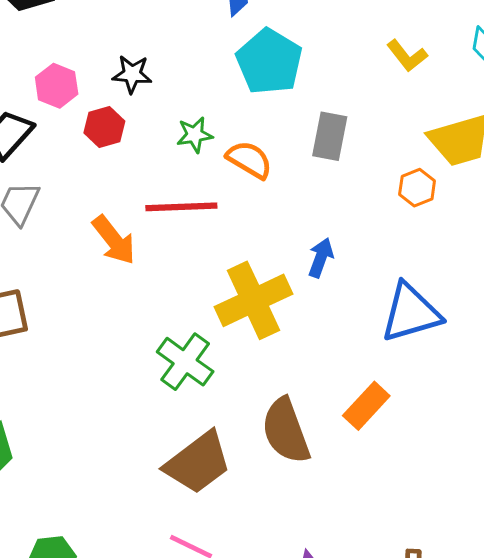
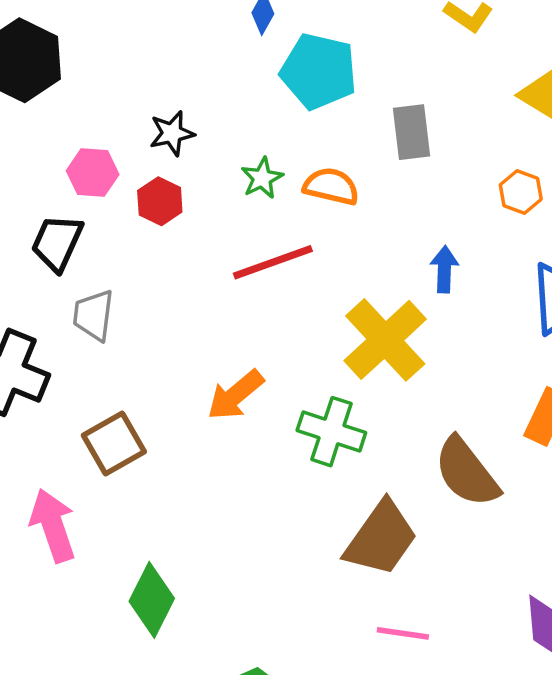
orange hexagon: (417, 188) -> (521, 192), moved
orange arrow: (114, 240) -> (235, 395), moved, turned 106

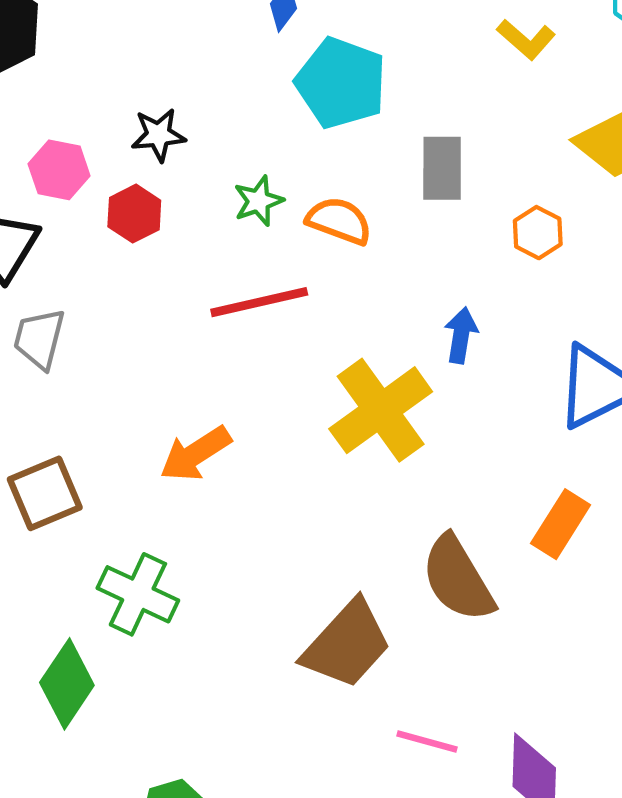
orange hexagon: (521, 192) -> (538, 233), moved
green cross: (331, 432) -> (138, 594), moved
pink line: (403, 633) -> (427, 742), moved

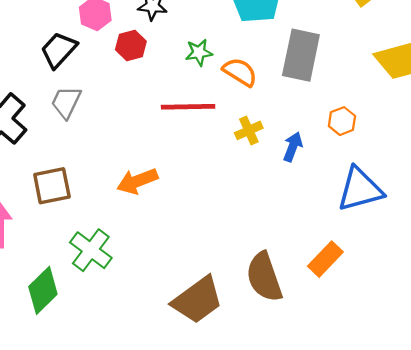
gray rectangle: (442, 168) -> (301, 55), size x1.4
orange hexagon: (538, 233) -> (342, 121), moved
yellow cross: (381, 410) -> (249, 130), moved, size x0.5

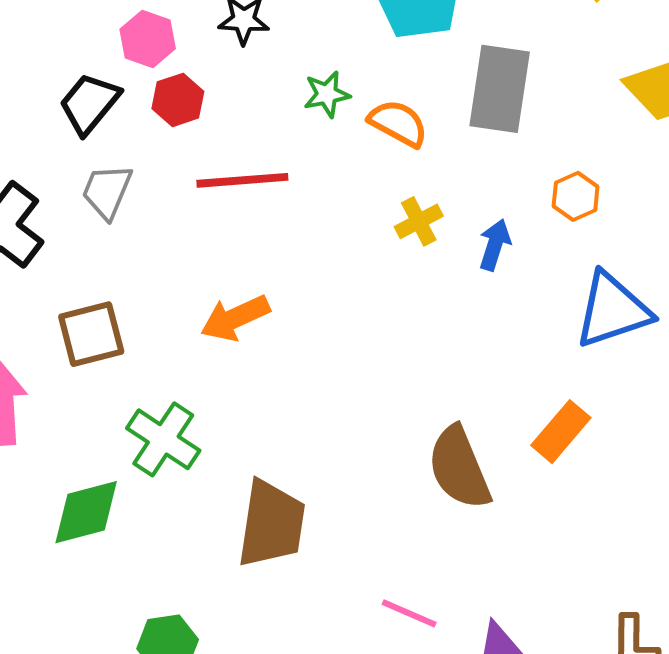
red hexagon: (131, 45) -> (178, 100), moved
red line: (188, 107) -> (242, 180), moved
green diamond: (43, 290) -> (86, 512), turned 33
brown trapezoid: (197, 300) -> (271, 524), moved, turned -42

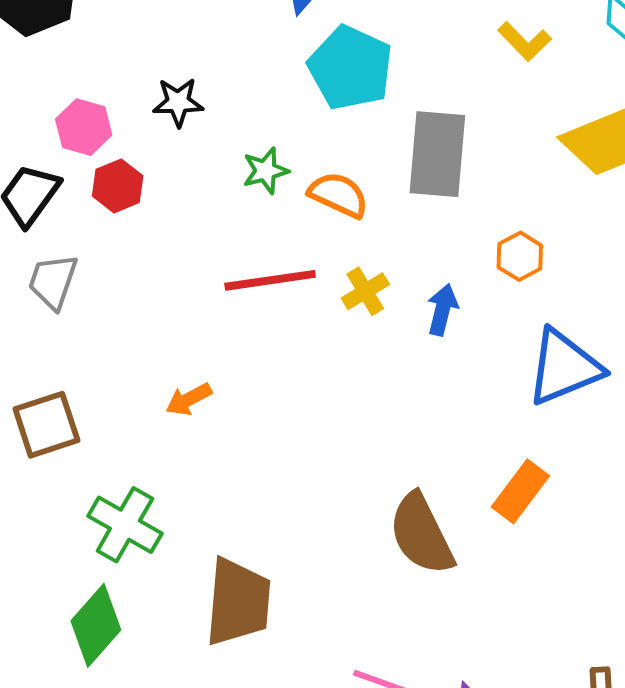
red line: (242, 180) -> (270, 280), moved
orange arrow: (235, 318) -> (189, 399), size x0.7
green diamond: (86, 512) -> (96, 625), moved, turned -30

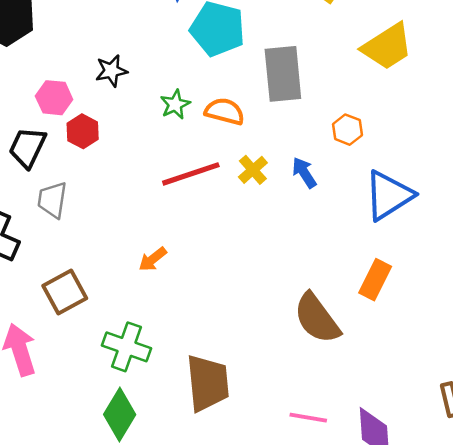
blue arrow: (442, 310) -> (304, 173), turned -36

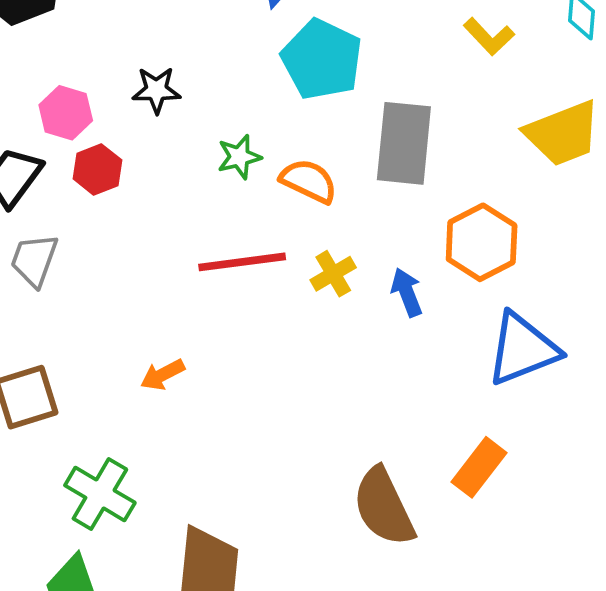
orange hexagon: (347, 130) -> (482, 242), size x1.6

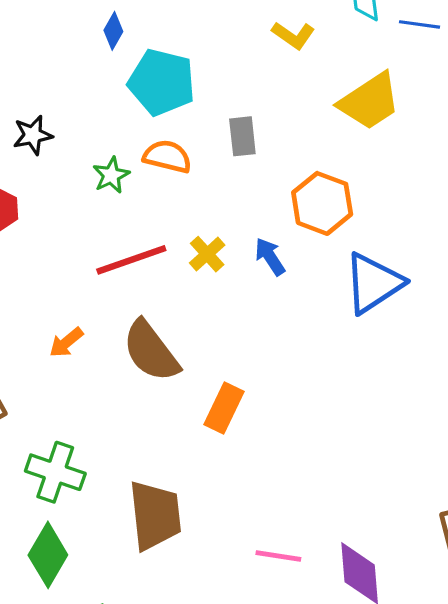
gray rectangle: (404, 143) -> (242, 136), size x0.6
orange semicircle: (309, 181) -> (167, 156), moved
orange arrow: (163, 375) -> (66, 342), moved
orange rectangle: (479, 467) -> (224, 408), moved
brown semicircle: (384, 507) -> (151, 351), moved

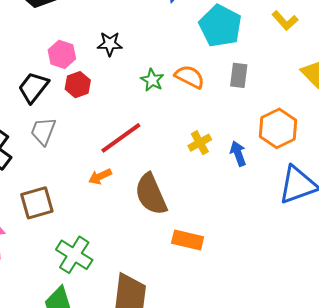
cyan pentagon: (162, 82) -> (220, 26), moved
green star: (111, 175) -> (152, 80), turned -30
red line: (131, 260) -> (121, 138), moved, turned -30
orange rectangle: (224, 408) -> (188, 240), turned 64

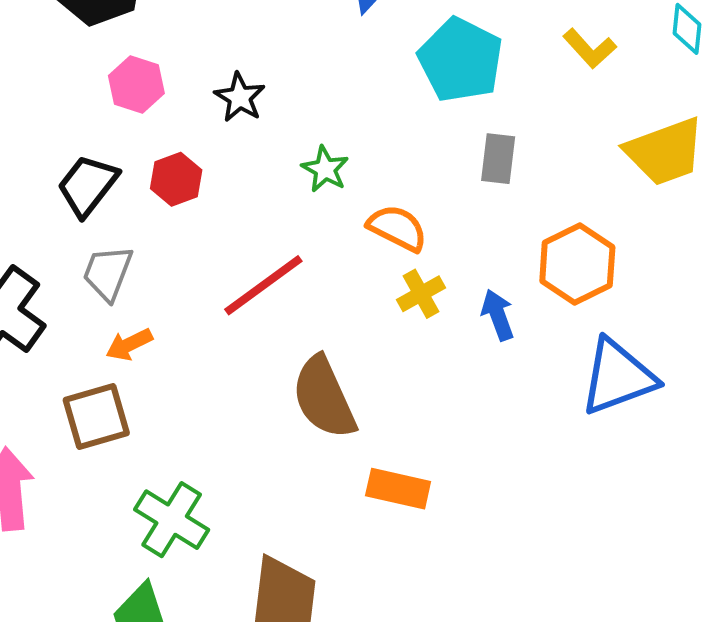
black star: (110, 44) -> (240, 97), turned 30
pink hexagon: (62, 54) -> (136, 84), moved
orange semicircle: (190, 77) -> (397, 228), moved
orange arrow: (100, 176) -> (129, 344), moved

